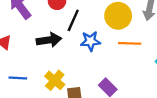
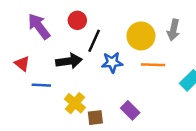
blue line: (18, 78) -> (41, 85), moved

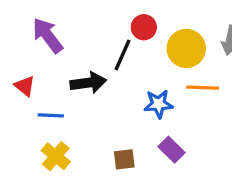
red circle: (77, 20) -> (144, 27), moved
blue star: (112, 62) -> (158, 104), moved
yellow cross: (75, 103) -> (56, 156), moved

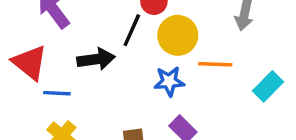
yellow circle: (186, 48) -> (178, 35), moved
red triangle: (25, 86) -> (30, 63), size x1.6

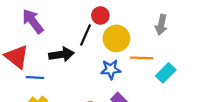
cyan rectangle: (268, 86) -> (166, 73), moved

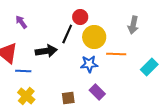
purple arrow: (33, 21) -> (21, 22), size x0.6
cyan rectangle: (166, 73) -> (149, 67), moved

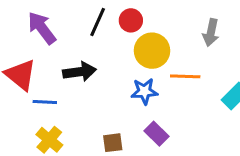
purple arrow: (21, 22) -> (42, 28), size x1.6
black line: (67, 34) -> (98, 22), moved

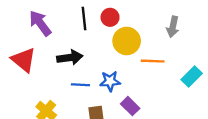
black line: (98, 22) -> (84, 18), turned -30
blue star: (144, 91) -> (110, 81), moved
blue line: (45, 102) -> (80, 85), moved

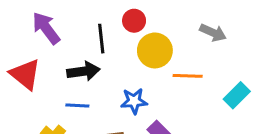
black line: (84, 18) -> (101, 39), moved
gray arrow: (173, 27) -> (213, 33), turned -78
blue line: (80, 85) -> (77, 106), moved

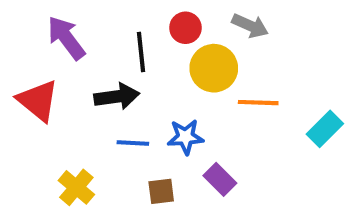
gray arrow: (213, 33) -> (250, 26), moved
blue line: (77, 106) -> (133, 143), moved

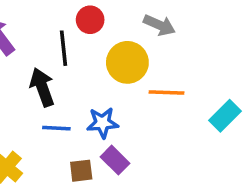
red circle: (185, 28) -> (90, 20), moved
black arrow: (117, 96) -> (42, 87), turned -102
purple rectangle: (220, 179) -> (115, 160), moved

